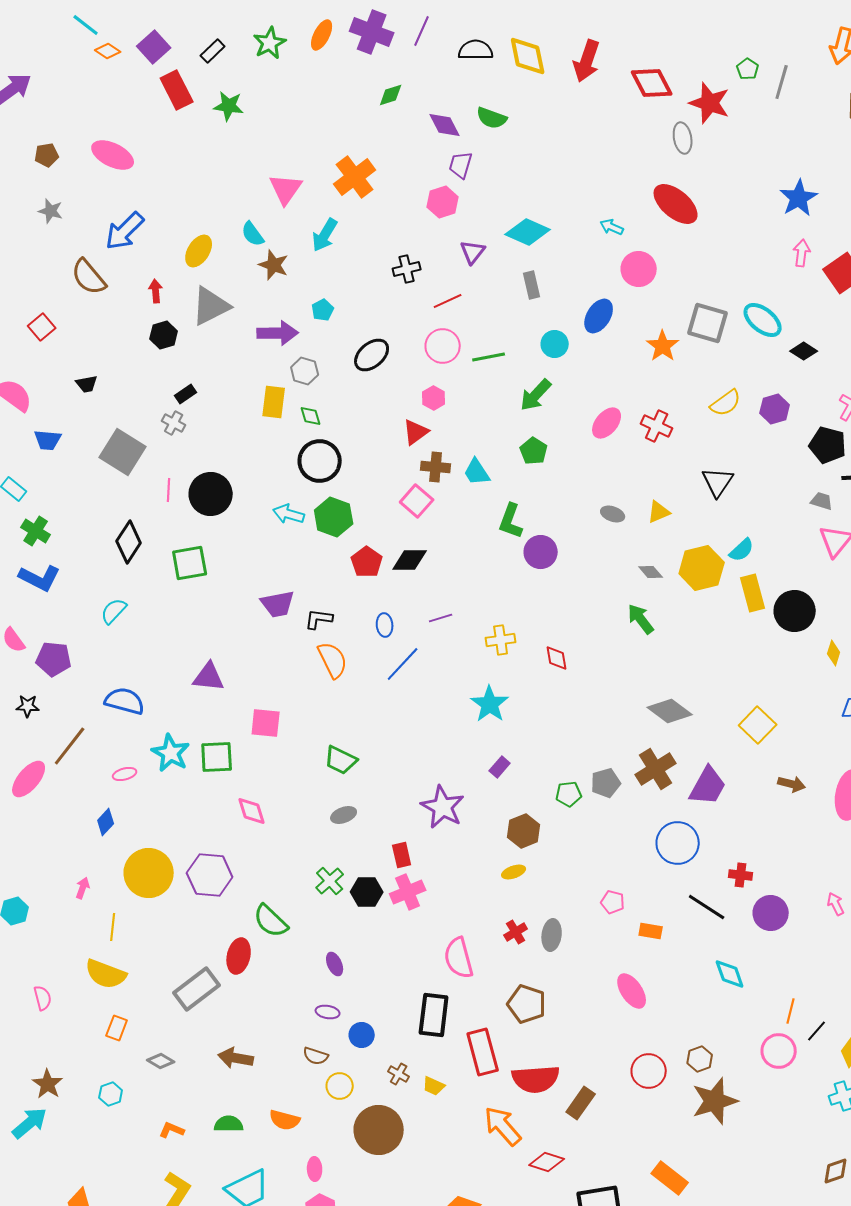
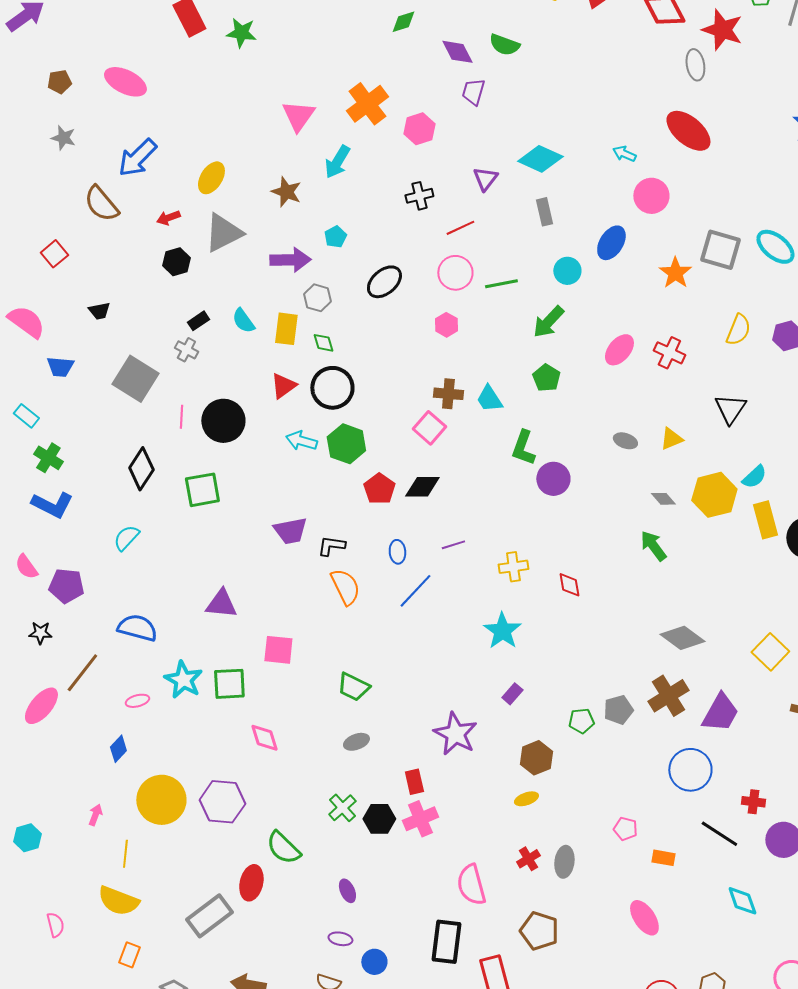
pink hexagon: (443, 202) -> (419, 129), moved
cyan semicircle: (253, 234) -> (243, 321), moved
red arrow: (156, 291) -> (168, 218), turned -105
yellow semicircle: (726, 403) -> (738, 330), turned -32
red triangle: (416, 432) -> (283, 386), moved

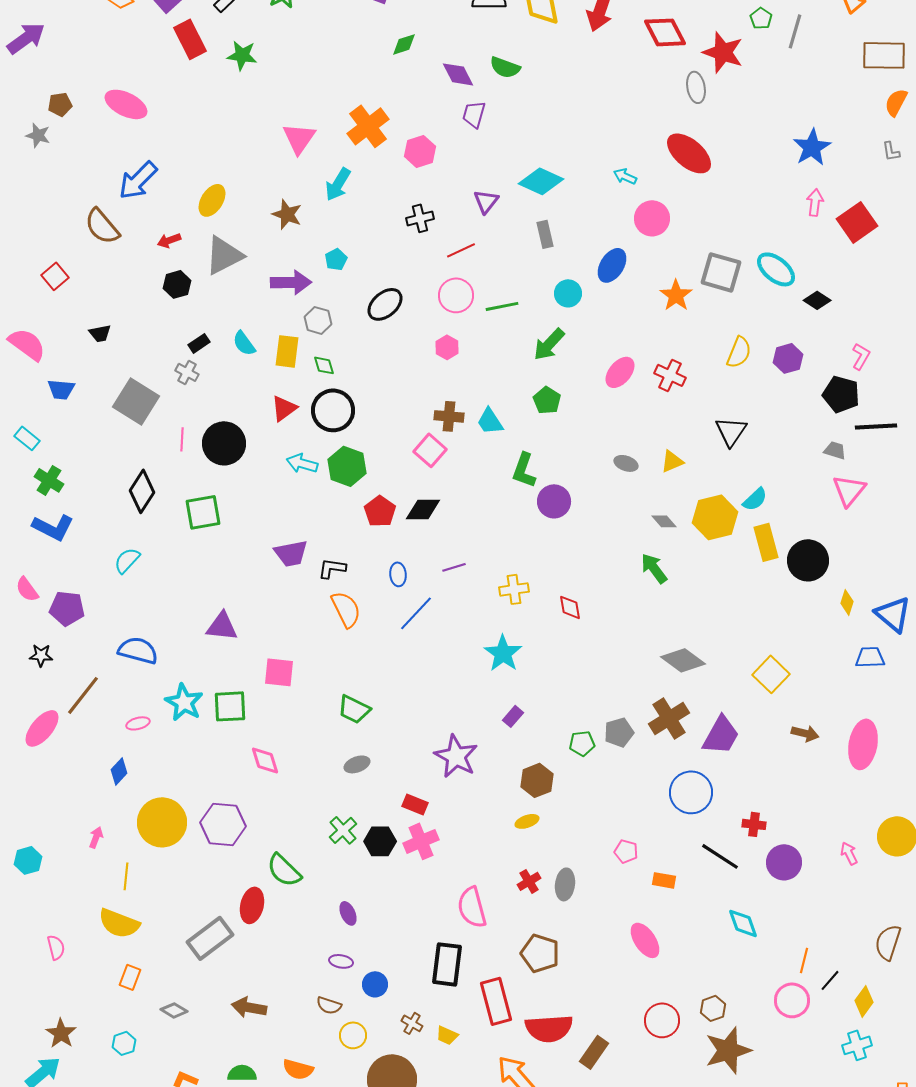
gray star: (63, 138) -> (38, 135), moved
red rectangle: (414, 782) -> (415, 804), turned -55

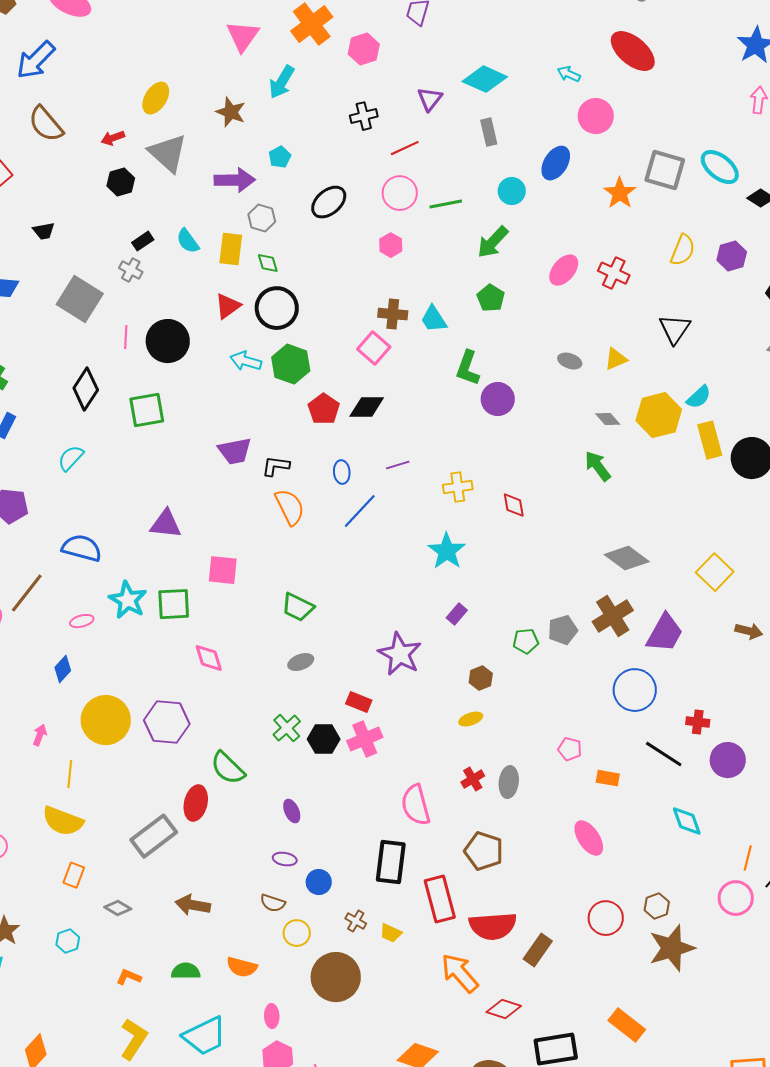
blue arrow: (138, 180) -> (36, 60), moved
gray triangle: (224, 255) -> (168, 153), turned -51
brown hexagon: (537, 780) -> (481, 678), size x0.7

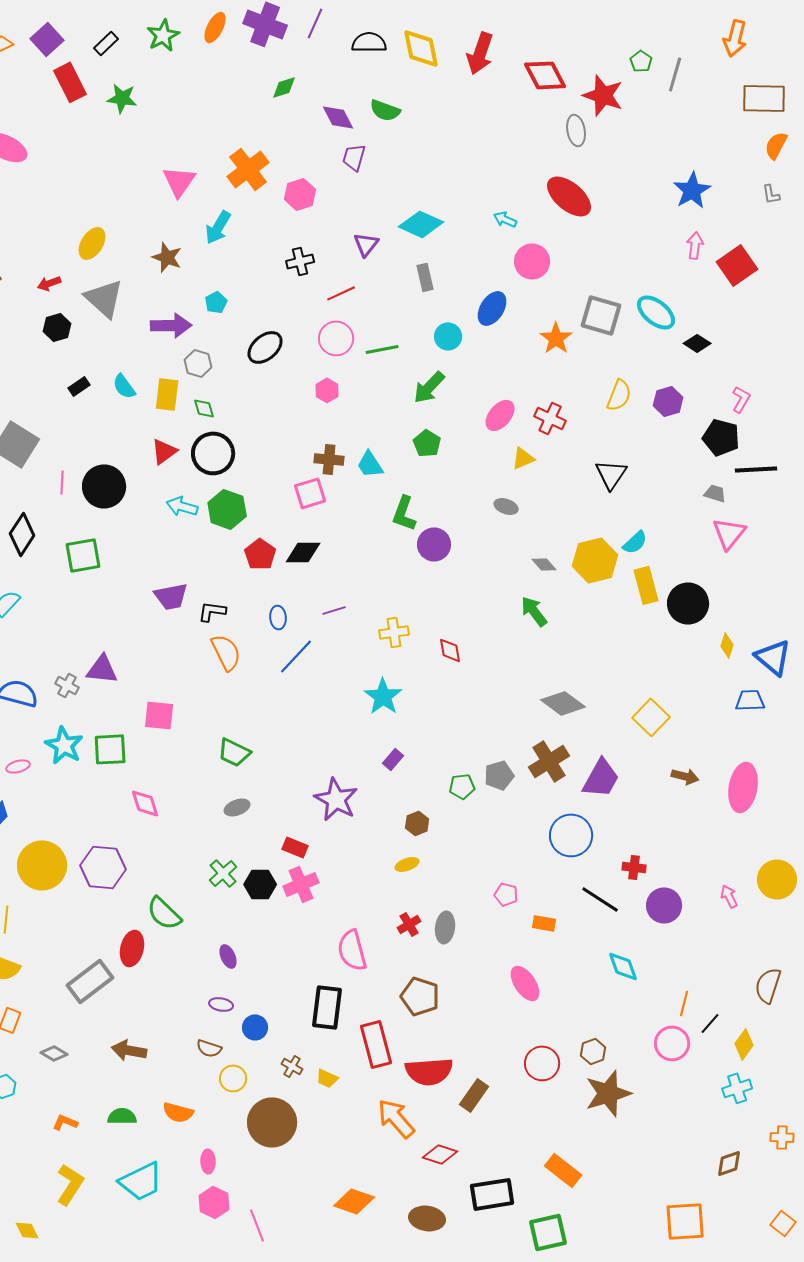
gray cross: (131, 270) -> (67, 685), moved
pink square: (374, 348) -> (310, 493), turned 32
yellow triangle: (616, 359) -> (523, 458), moved

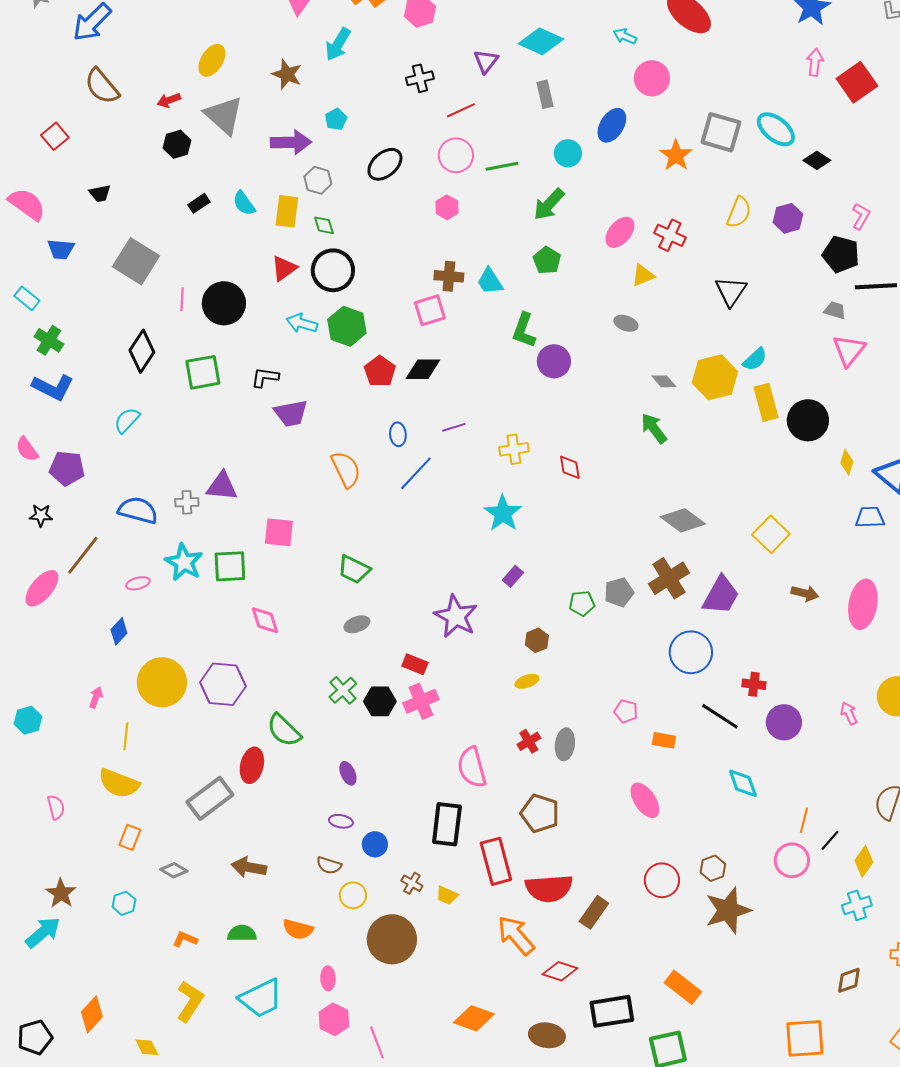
black L-shape: (212, 611) -> (265, 377), moved
gray cross: (67, 685) -> (187, 502), turned -30

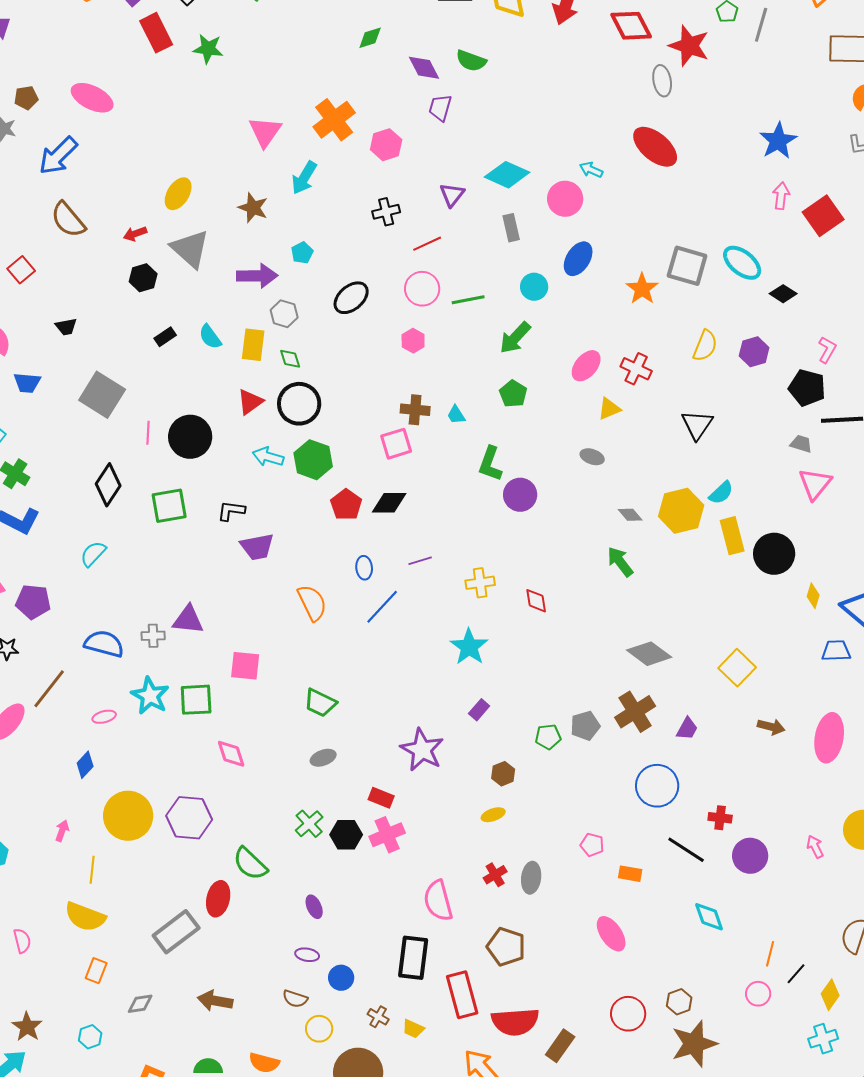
pink circle: (652, 78) -> (565, 199), moved
cyan trapezoid: (490, 281) -> (456, 415), size x0.7
purple trapezoid: (721, 595) -> (687, 729), size x0.6
pink circle: (792, 860) -> (758, 994), size x0.7
gray diamond: (174, 870) -> (140, 1004), turned -40

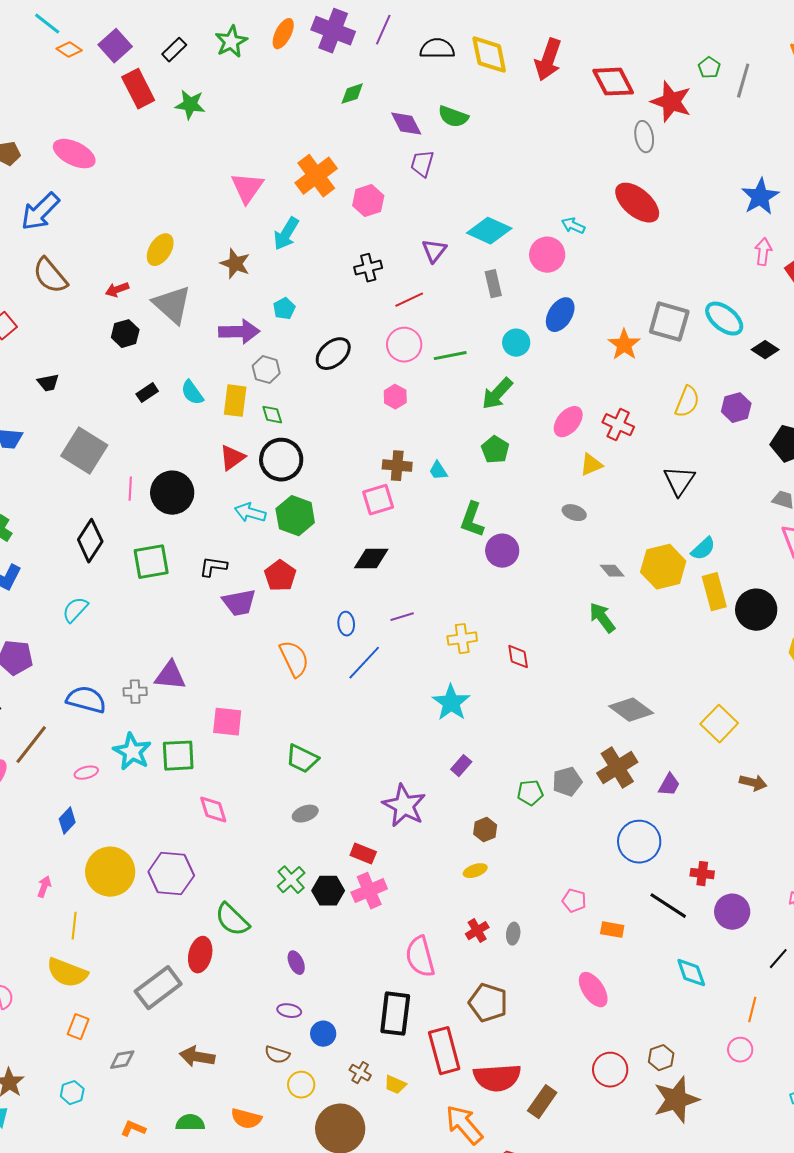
red pentagon: (346, 505) -> (280, 576), moved
gray ellipse: (531, 878) -> (513, 934), size x0.7
black line: (796, 974) -> (778, 959), moved

